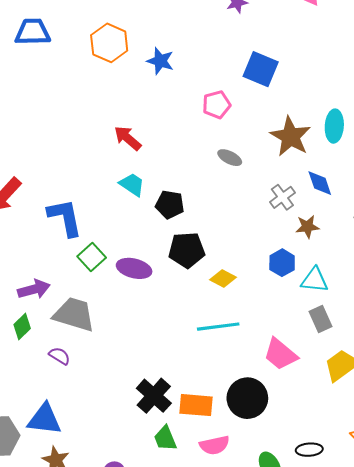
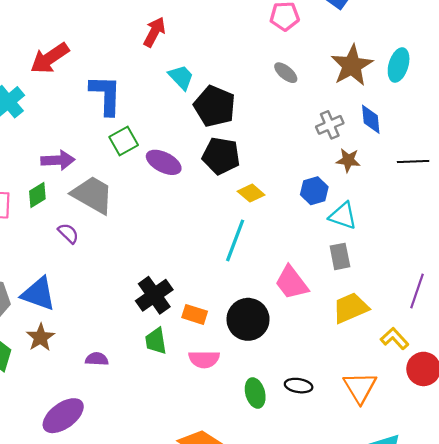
red arrow: (128, 138) -> (154, 32), moved, turned 64
black pentagon: (170, 205) -> (215, 106), size x1.4
cyan line: (218, 327) -> (235, 240), turned -75
orange rectangle: (196, 405) -> (195, 314), size x0.7

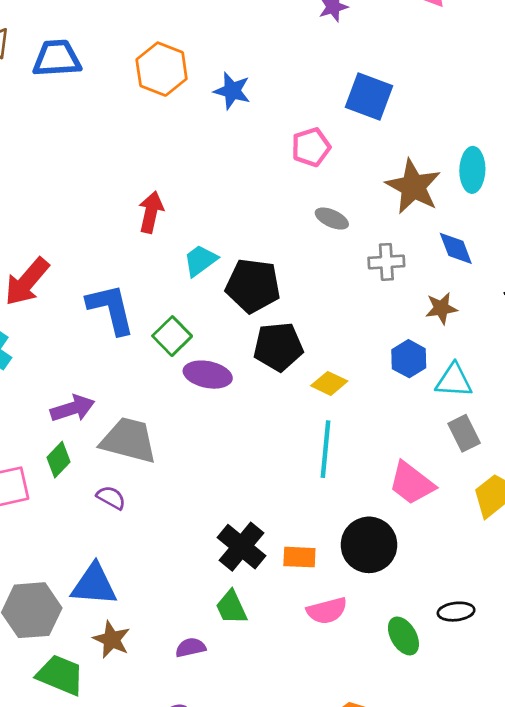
cyan trapezoid: (181, 77) -> (200, 260), turned -68
gray cross: (330, 125) -> (386, 262), moved, turned 35
green square: (124, 141) -> (172, 336), moved
green trapezoid: (156, 341) -> (231, 607), moved

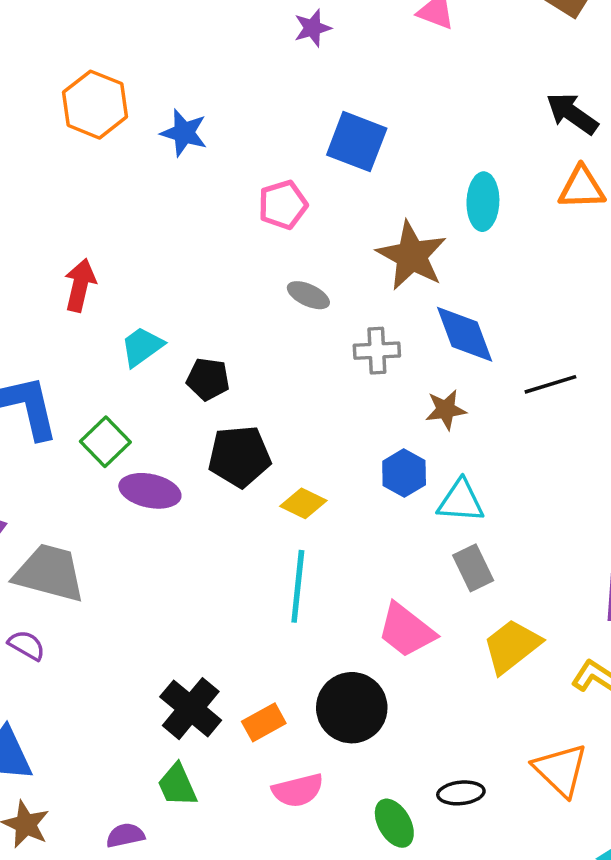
cyan ellipse: (472, 170) -> (483, 202), moved
blue diamond: (456, 248) -> (465, 334), size x1.4
black pentagon: (253, 286) -> (208, 379), size x0.6
orange rectangle: (299, 557) -> (264, 722), turned -32

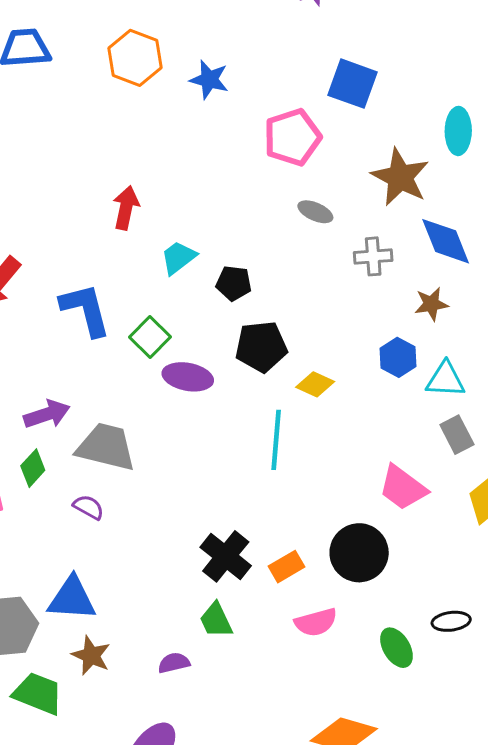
pink pentagon: (283, 205) -> (292, 137), size x1.4
cyan line: (298, 586) -> (276, 440), moved

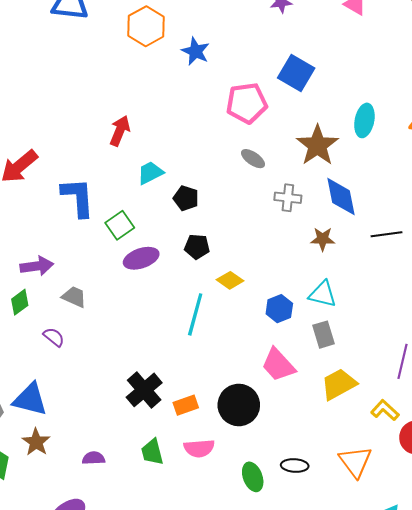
black pentagon: (261, 347) -> (197, 247), size x0.7
blue hexagon: (398, 357) -> (279, 309), moved
purple ellipse: (188, 377) -> (141, 258), turned -40
gray trapezoid: (106, 447) -> (74, 297), size x0.6
green trapezoid: (216, 620) -> (152, 452), moved

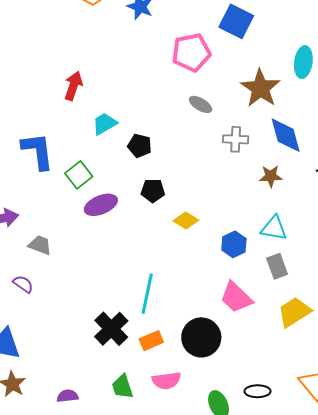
cyan line: (195, 314) -> (147, 294), moved

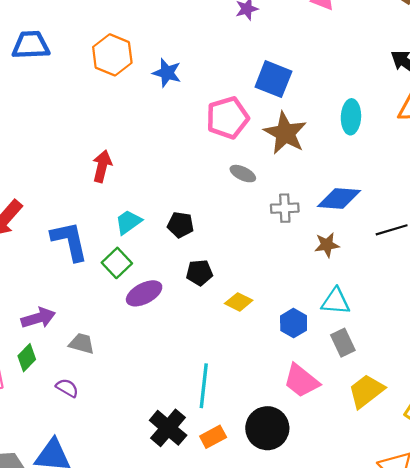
brown star: (260, 88) -> (285, 133), moved
cyan trapezoid: (105, 124) -> (128, 222), moved
blue diamond: (286, 135) -> (339, 199), turned -66

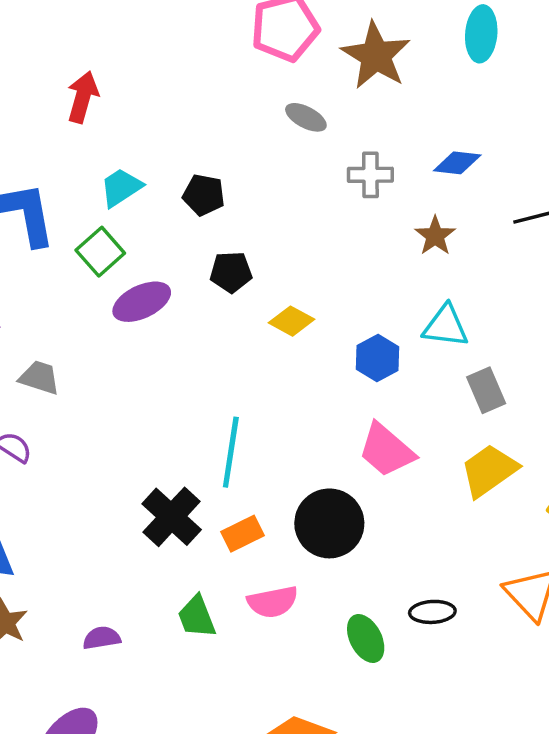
blue diamond: (339, 199) -> (457, 163), size x0.7
brown star: (327, 245) -> (435, 236), turned -30
gray rectangle: (343, 343) -> (486, 390), moved

